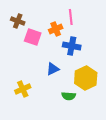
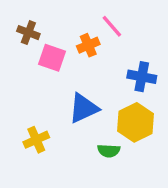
pink line: (71, 17) -> (112, 26), turned -35
blue cross: (72, 46) -> (142, 77), moved
blue triangle: (53, 69) -> (84, 108), size x1.5

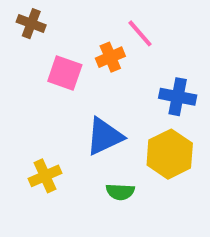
brown cross: (28, 33) -> (31, 24), moved
green semicircle: (109, 151) -> (120, 192), moved

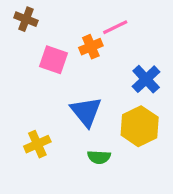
pink line: (140, 33) -> (115, 27), turned -75
blue cross: (178, 97) -> (146, 79), turned 36
blue triangle: (104, 136) -> (86, 112), turned -44

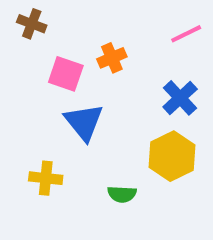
pink line: (115, 27) -> (186, 34), moved
blue triangle: (86, 112) -> (84, 122), moved
yellow cross: (37, 144) -> (46, 178), turned 30

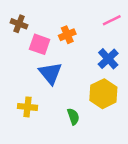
brown cross: (32, 24) -> (19, 24), moved
green semicircle: (122, 194) -> (73, 117), turned -112

